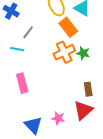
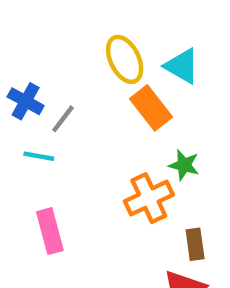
blue cross: (11, 11) -> (26, 101), moved
orange cross: (64, 52) -> (149, 198), moved

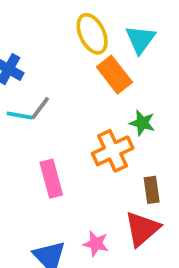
cyan triangle: (182, 66) -> (140, 39), turned 36
gray line: (63, 119) -> (40, 108), moved
pink rectangle: (50, 231) -> (51, 179), moved

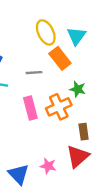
gray line: (40, 108) -> (34, 73), moved, turned 49
pink rectangle: (51, 179) -> (30, 108), moved

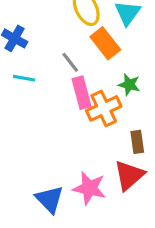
gray line: (34, 73) -> (70, 62), turned 56
pink rectangle: (30, 108) -> (81, 93), moved
pink star: (48, 166) -> (89, 188), size x1.5

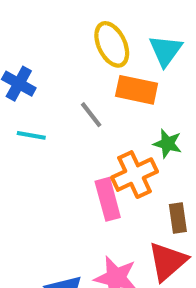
orange rectangle: (105, 43) -> (137, 90), turned -40
pink rectangle: (81, 93) -> (108, 199), moved

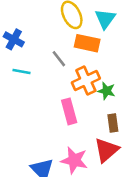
green star: (168, 144) -> (106, 91), moved
orange cross: (135, 175) -> (86, 81), moved

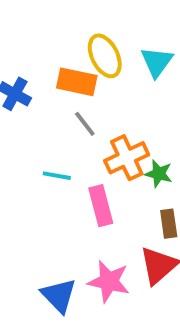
orange rectangle: (87, 43) -> (77, 82), moved
cyan line: (21, 72) -> (57, 176), moved

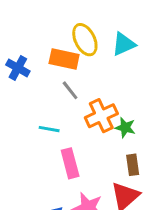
cyan triangle: (157, 62) -> (124, 44), turned 30
pink rectangle: (101, 206) -> (70, 163), moved

